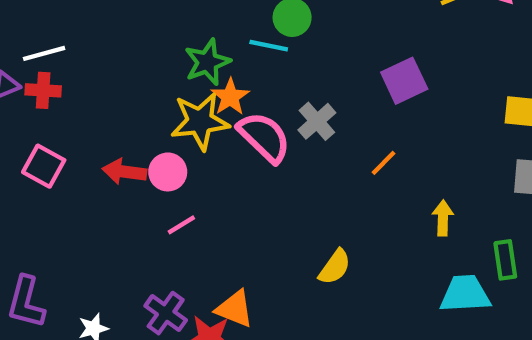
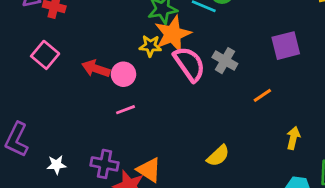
orange star: (230, 97) -> (173, 34), size x1.5
yellow star: (200, 121) -> (150, 46), size x0.6
gray cross: (317, 121) -> (225, 61), turned -30
purple cross: (166, 313) -> (104, 164), turned -36

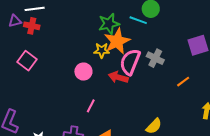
pink semicircle: (189, 64) -> (130, 62), turned -120
red arrow: (96, 69) -> (118, 77), moved
pink line: (126, 110) -> (91, 106), moved, turned -40

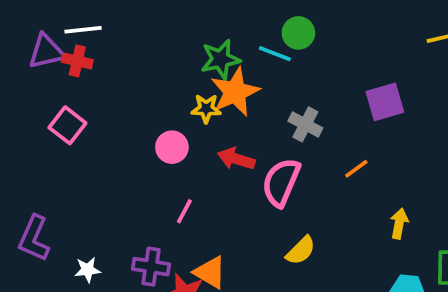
purple triangle: (15, 21) -> (46, 51), size x1.5
pink semicircle: (130, 62) -> (281, 182), moved

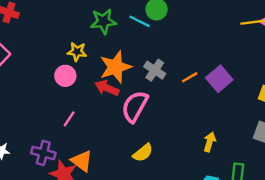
orange star: (235, 92) -> (115, 67), moved
purple square: (385, 102) -> (219, 79), moved, turned -30
yellow star: (206, 109) -> (77, 52), moved
orange line: (356, 169) -> (190, 77), moved

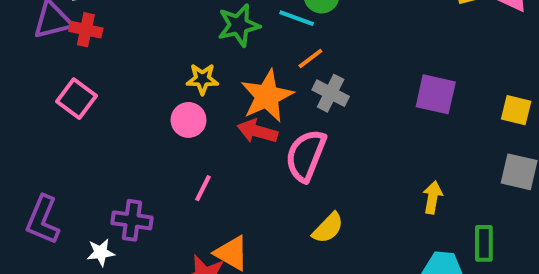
orange line: (190, 77) -> (310, 58), moved
purple square: (219, 79) -> (436, 94), turned -30
purple cross: (43, 153) -> (132, 220), moved

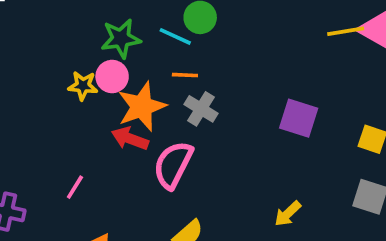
orange line: (310, 58) -> (185, 75), turned 35
pink circle: (188, 120) -> (112, 77), moved
yellow arrow: (433, 197) -> (288, 214), turned -148

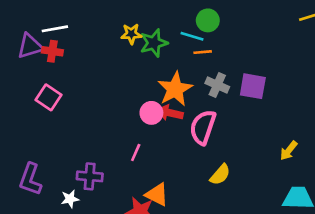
orange line: (185, 75) -> (203, 52), moved
pink circle: (112, 77) -> (151, 113), moved
yellow star: (83, 86) -> (131, 34), moved
purple square: (299, 118) -> (253, 86), moved

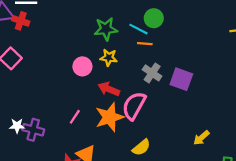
yellow star: (131, 34) -> (109, 58), moved
orange star: (175, 89) -> (110, 117), moved
pink circle: (151, 113) -> (82, 66), moved
white star: (70, 199) -> (17, 126), moved

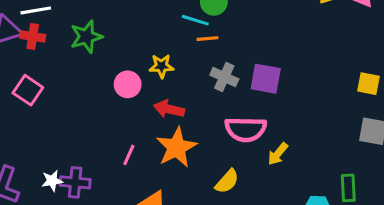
green star: (106, 29) -> (86, 37), moved
pink semicircle: (134, 106) -> (246, 129), moved, turned -108
yellow arrow: (201, 138) -> (278, 154), moved

